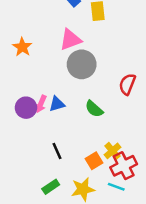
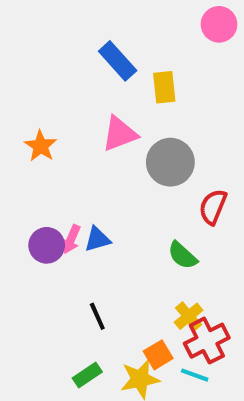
gray circle: (82, 64) -> (170, 162), moved
green semicircle: (94, 109) -> (182, 255), moved
orange square: (94, 161) -> (158, 355), moved

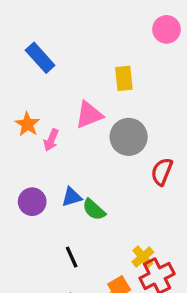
blue rectangle: (118, 61) -> (40, 58), moved
pink arrow: (71, 239) -> (51, 140), moved
green semicircle: (182, 255) -> (94, 210), moved

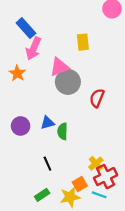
gray circle: (129, 137) -> (68, 82), moved
pink arrow: (51, 140) -> (33, 49), moved, size x1.5
red semicircle: (162, 172) -> (97, 98), moved
green semicircle: (94, 210) -> (62, 131), turned 49

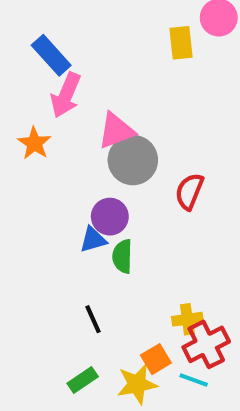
yellow rectangle: (83, 42) -> (181, 43), moved
purple circle: (21, 126) -> (110, 217), moved
yellow cross: (96, 164) -> (187, 319), turned 32

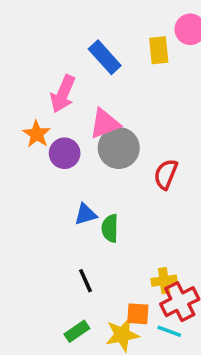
blue rectangle: (51, 55) -> (105, 57), moved
purple circle: (110, 217) -> (65, 153), moved
orange square: (156, 359) -> (138, 314), turned 35

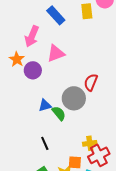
gray circle: (119, 148) -> (74, 98), moved
green semicircle: (110, 228) -> (59, 113), turned 140

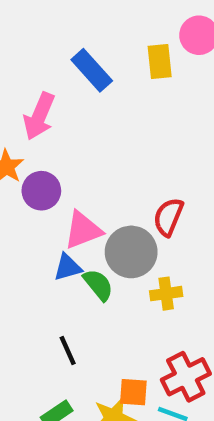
pink triangle: (56, 53) -> (83, 230), moved
yellow cross: (90, 143) -> (166, 294), moved

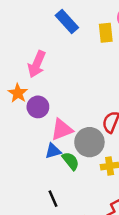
blue rectangle: (92, 70) -> (67, 21), moved

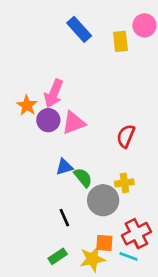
pink arrow: (37, 64) -> (54, 93), moved
pink triangle: (62, 130) -> (74, 123), moved
gray circle: (89, 142) -> (103, 200), moved

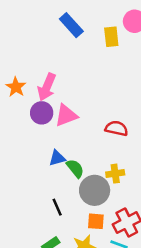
orange star: (27, 105) -> (16, 87), moved
red semicircle: (126, 136) -> (116, 128), turned 80
orange square: (104, 243) -> (96, 221), moved

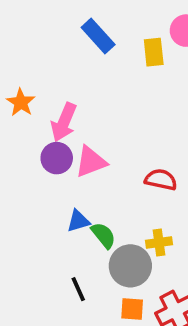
orange star: (16, 87) -> (21, 102), moved

